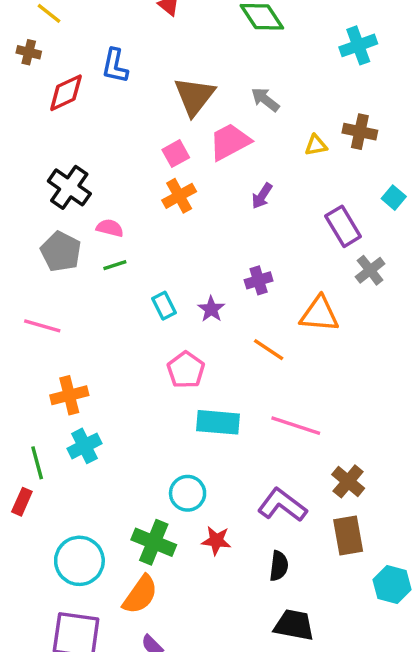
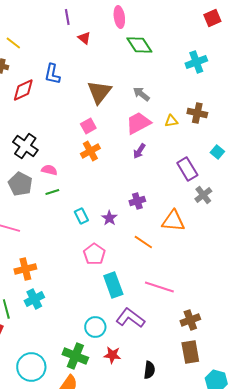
pink trapezoid: (230, 142) -> (138, 123), moved
cyan rectangle: (218, 422) -> (113, 285), turned 65
brown cross: (348, 481) -> (190, 320), turned 30
purple L-shape: (282, 505) -> (130, 318), moved

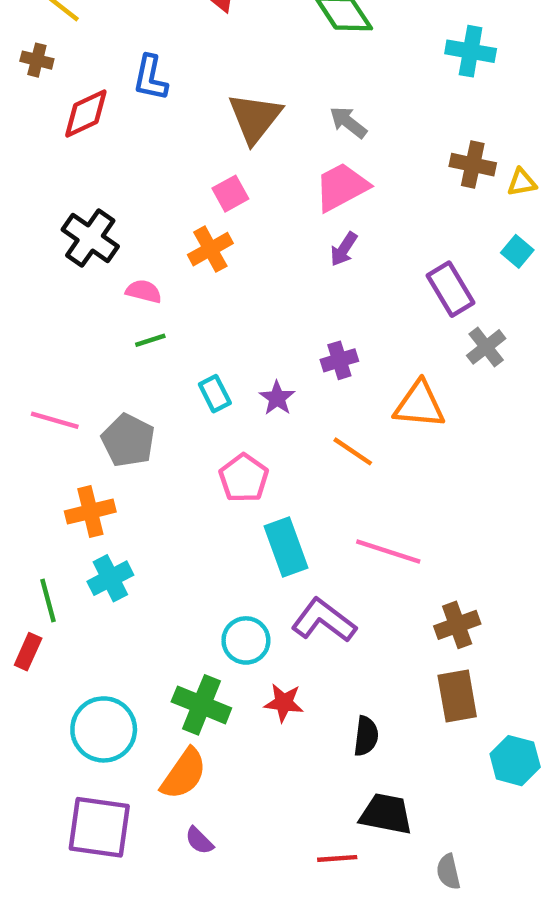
cyan cross: (196, 62) -> (471, 51), turned 30
yellow triangle: (171, 121) -> (522, 182), moved
orange cross: (90, 151) -> (210, 249), moved
gray pentagon: (20, 184) -> (128, 440), moved

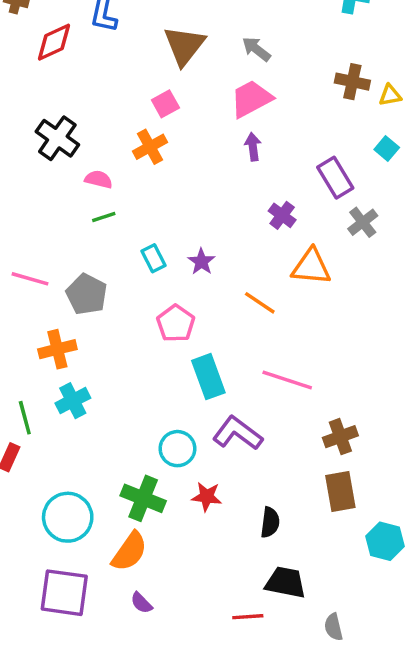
purple arrow: (344, 249) -> (253, 147), turned 140
purple cross: (339, 360) -> (282, 215), moved, turned -36

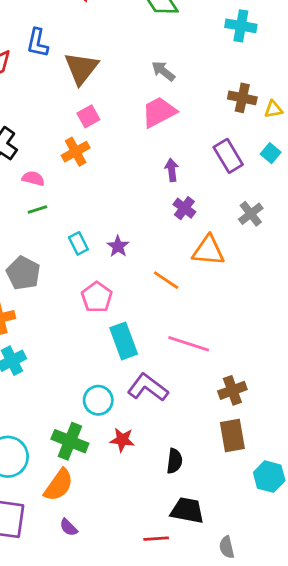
brown triangle: (184, 46) -> (81, 68), moved
purple arrow: (253, 147) -> (172, 170), moved
purple rectangle: (335, 178) -> (228, 156), moved

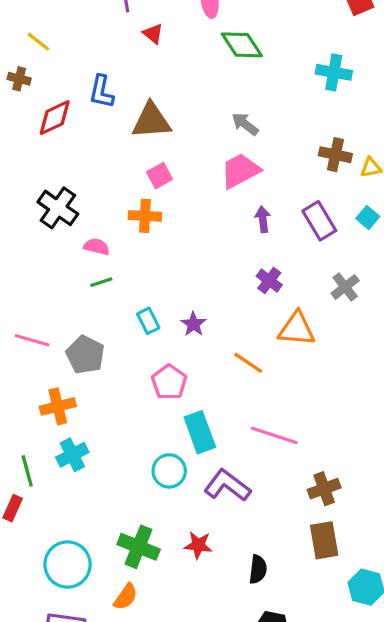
brown triangle: (81, 68) -> (151, 121), turned 48
orange cross: (76, 152) -> (145, 216), turned 32
purple arrow: (172, 170) -> (263, 219), moved
cyan circle: (98, 400) -> (169, 471), moved
orange semicircle: (59, 485) -> (126, 597), size x0.7

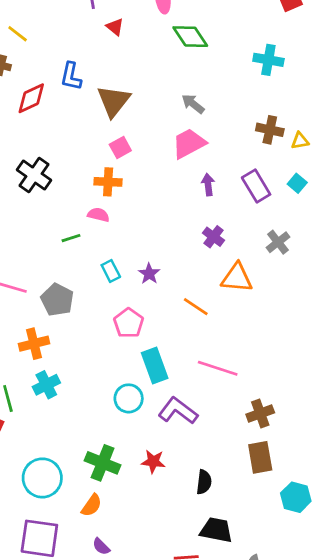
brown triangle: (151, 121) -> (114, 101), turned -48
pink semicircle: (97, 247) -> (98, 215), moved

